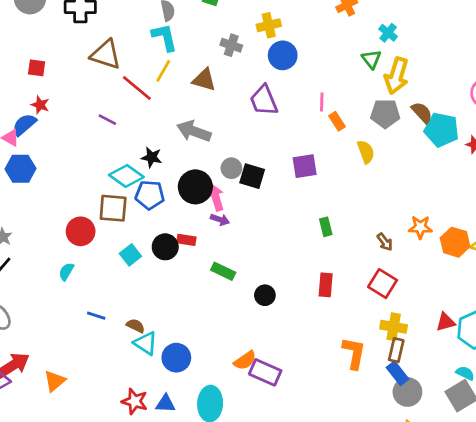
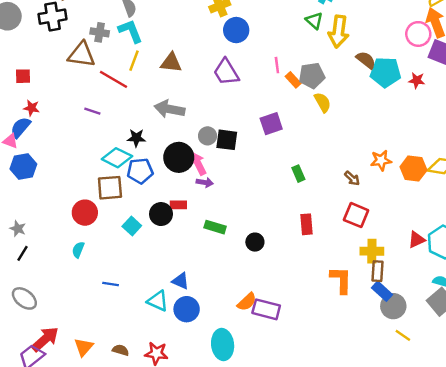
gray cross: (231, 45) -> (100, 32), moved
gray pentagon: (385, 114) -> (312, 75), moved
brown semicircle: (136, 326) -> (121, 350), moved
blue triangle: (165, 404) -> (181, 281), moved, turned 30

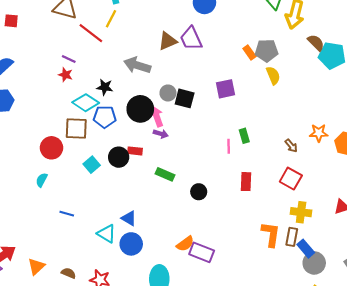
brown triangle: (171, 63) -> (168, 41), moved, turned -36
pink line: (277, 65) -> (229, 146), moved
red star: (32, 108) -> (65, 75), moved
brown rectangle: (377, 271) -> (292, 237), moved

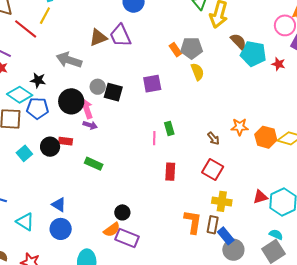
black circle: (199, 192) -> (122, 212), moved
cyan triangle: (107, 234) -> (25, 222), moved

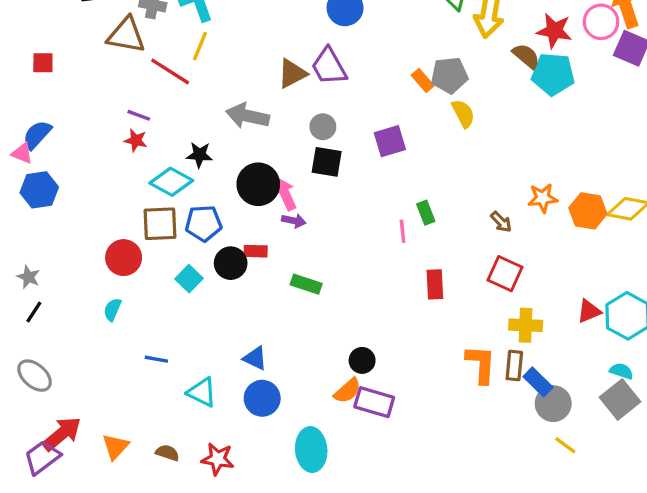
red star: (278, 64) -> (554, 31), moved, size x1.5
gray circle: (98, 87) -> (323, 127), moved
blue pentagon: (37, 108) -> (203, 223), moved

